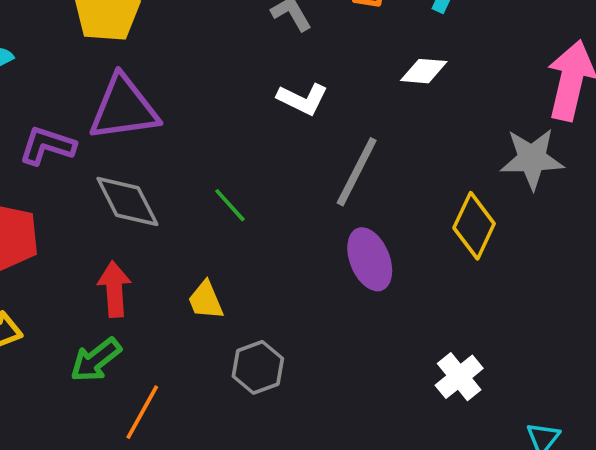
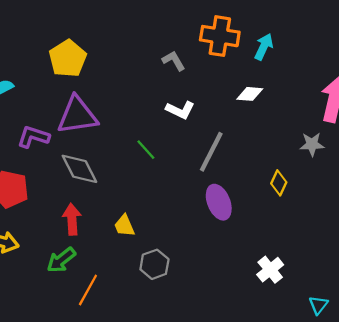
gray star: (532, 159) -> (312, 144), size x0.7
green line: (230, 205) -> (146, 150), moved
yellow diamond: (474, 226) -> (279, 183), size x0.7

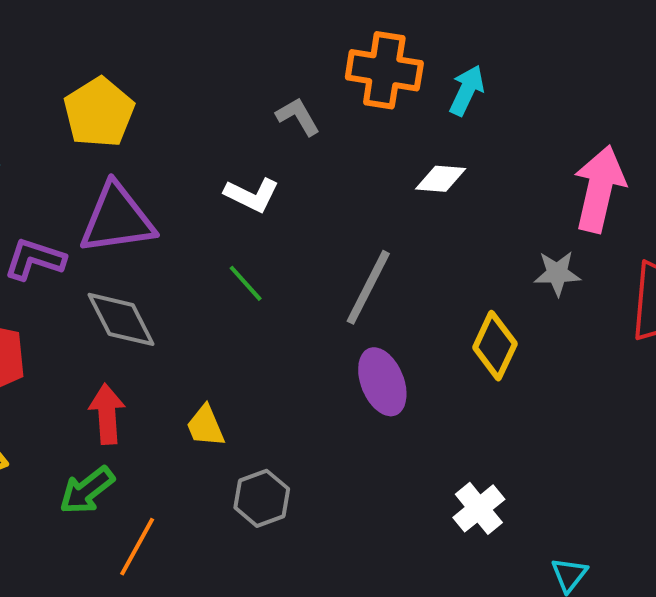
white L-shape: (180, 110) -> (252, 195), moved
yellow diamond: (279, 183) -> (495, 346), size x1.4

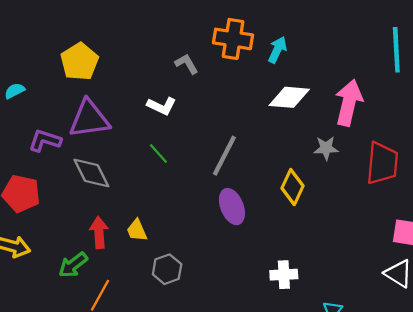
white diamond: (441, 179) -> (289, 97), moved, size x1.5
red arrow: (107, 414) -> (99, 232), moved
white cross: (479, 508) -> (284, 275), turned 36

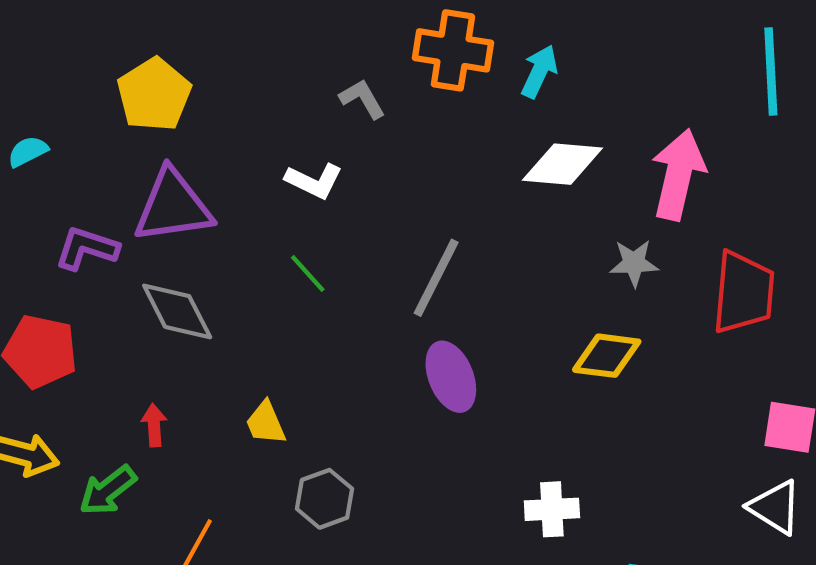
yellow diamond: (292, 187) -> (607, 356), moved, turned 72
red arrow: (99, 232) -> (154, 425), moved, size x0.7
green arrow: (73, 265) -> (108, 490), moved

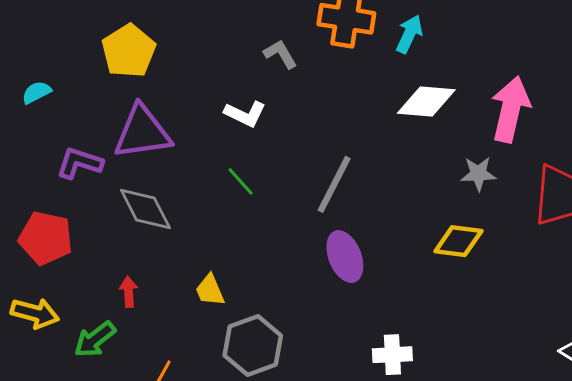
gray hexagon: (325, 499) -> (253, 345), size x1.4
white cross: (552, 509) -> (392, 355), moved

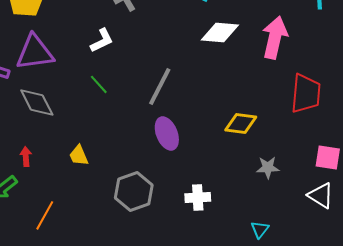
white L-shape: (245, 114) -> (102, 40), turned -52
gray star: (478, 174) -> (268, 167), moved
gray hexagon: (253, 345) -> (134, 191), moved

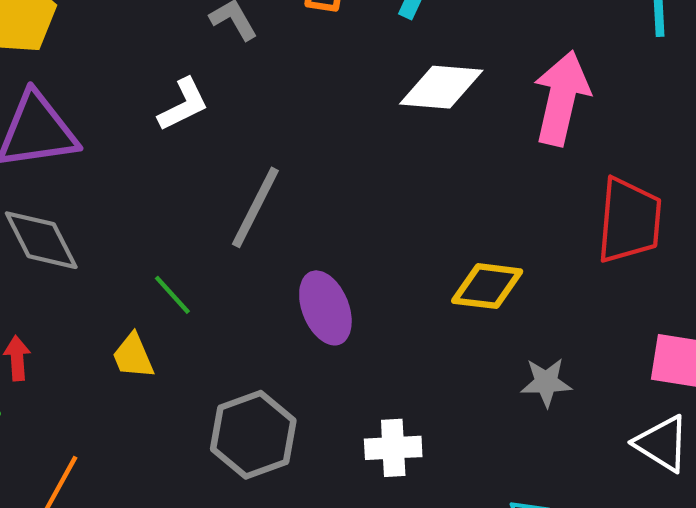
green line: (99, 84) -> (172, 295), moved
gray line: (160, 86) -> (255, 207), moved

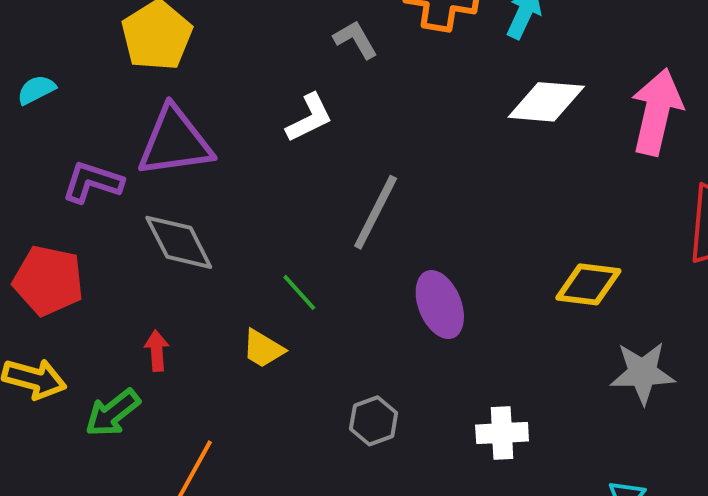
yellow trapezoid: (133, 356) -> (263, 349), turned -36
gray star: (546, 382) -> (643, 373), size x1.4
gray hexagon: (253, 435) -> (374, 421), size x0.6

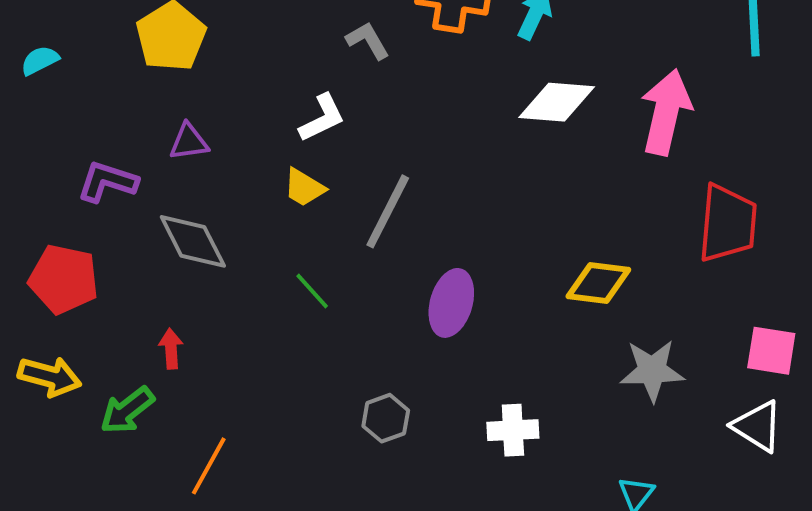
cyan semicircle: (36, 90) -> (40, 60), moved
purple triangle: (175, 142) -> (189, 142), size x0.5
purple ellipse: (440, 305) -> (451, 303), turned 38
yellow trapezoid: (263, 349) -> (304, 188), moved

